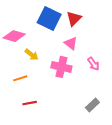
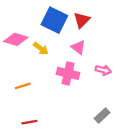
yellow arrow: (32, 55) -> (41, 48), moved
pink arrow: (93, 64) -> (103, 70), turned -40
red line: (30, 103) -> (29, 122), moved

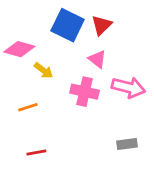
yellow arrow: (41, 48) -> (43, 70), moved
pink arrow: (103, 70) -> (128, 87), size x1.6
gray rectangle: (102, 115) -> (127, 144), turned 35

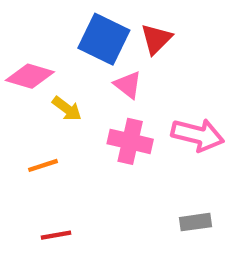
pink triangle: (97, 59) -> (128, 85), moved

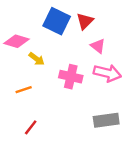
pink triangle: (128, 85) -> (98, 46), moved
gray rectangle: (195, 222) -> (106, 120), size x1.5
red line: (56, 235) -> (31, 127), turned -42

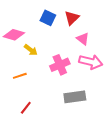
blue square: (57, 21) -> (48, 18), size x0.7
pink cross: (71, 77) -> (60, 65), turned -36
gray rectangle: (106, 120) -> (75, 97), moved

